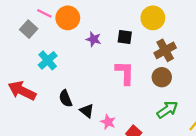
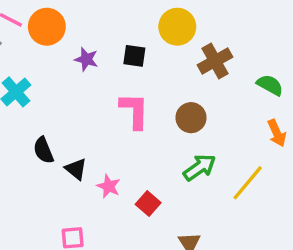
brown cross: (165, 50) -> (215, 61), moved

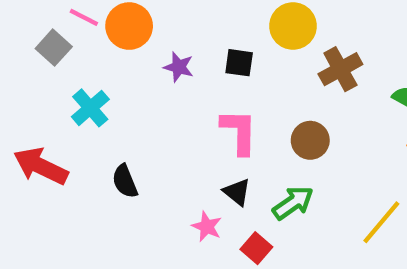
green arrow: (200, 167) -> (293, 203), moved
black triangle: (76, 169) -> (237, 192), moved

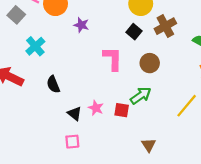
black square: (239, 63) -> (134, 32), moved, turned 32
black triangle: (237, 192) -> (75, 114), moved
red square: (256, 248) -> (122, 110), moved, turned -32

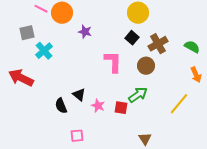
gray square: (16, 15) -> (27, 33), moved, turned 35
brown cross: (165, 26) -> (158, 44), moved
black semicircle: (53, 84) -> (61, 106), moved
black triangle: (75, 114) -> (79, 95), moved

